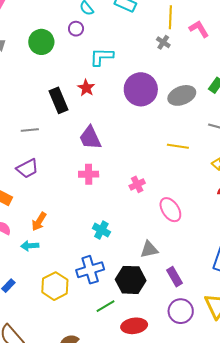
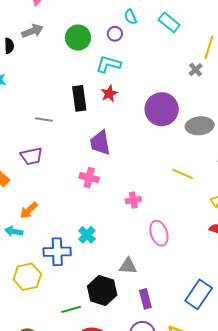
cyan L-shape: (102, 57) -> (108, 64), moved
blue cross: (90, 270) -> (57, 252), moved

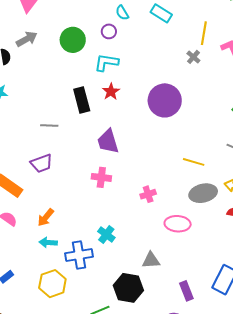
gray ellipse: (200, 126) -> (203, 193), moved
cyan arrow: (14, 231) -> (48, 242), moved
pink ellipse: (159, 233) -> (178, 224), turned -60
purple rectangle: (145, 299) -> (186, 291), moved

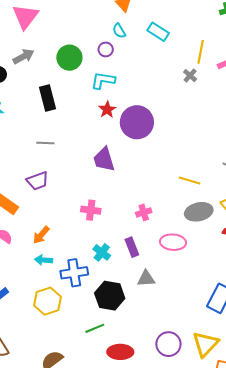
black rectangle: (82, 100) -> (47, 98), moved
purple circle: (165, 100) -> (137, 122), moved
pink cross: (101, 177) -> (91, 210), moved
black hexagon: (128, 288) -> (110, 296), moved
purple rectangle: (186, 291) -> (132, 247), moved

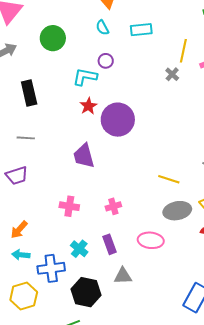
cyan rectangle: (158, 32) -> (141, 30), turned -40
purple circle: (106, 49) -> (106, 61), moved
green circle: (69, 58) -> (53, 38), moved
pink cross: (144, 212) -> (113, 206), moved

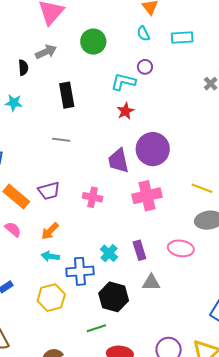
purple circle: (118, 120) -> (153, 149), moved
purple trapezoid: (17, 175) -> (49, 191), moved
pink cross: (69, 206) -> (93, 197), moved
pink cross: (113, 206) -> (147, 196), moved, size x1.8

